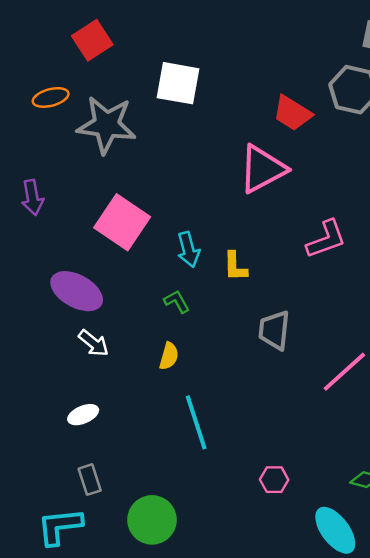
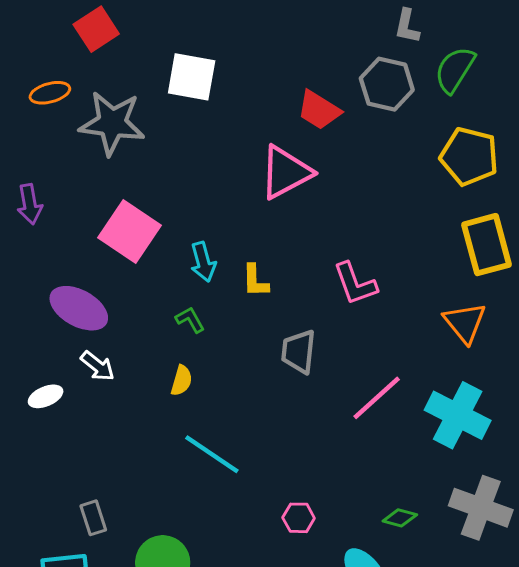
pink L-shape: (326, 239) -> (355, 284), moved, turned 90
white ellipse: (83, 415) -> (46, 396), moved
cyan line: (196, 422) -> (212, 454), turned -38

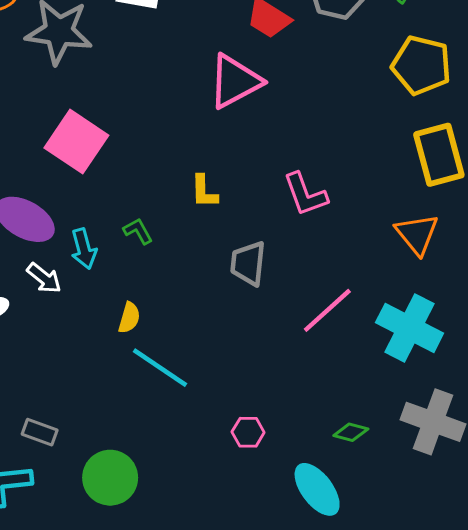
cyan arrow: (203, 262) -> (84, 249), moved
yellow semicircle: (181, 380) -> (129, 318), moved
gray rectangle: (93, 518) -> (40, 432), turned -52

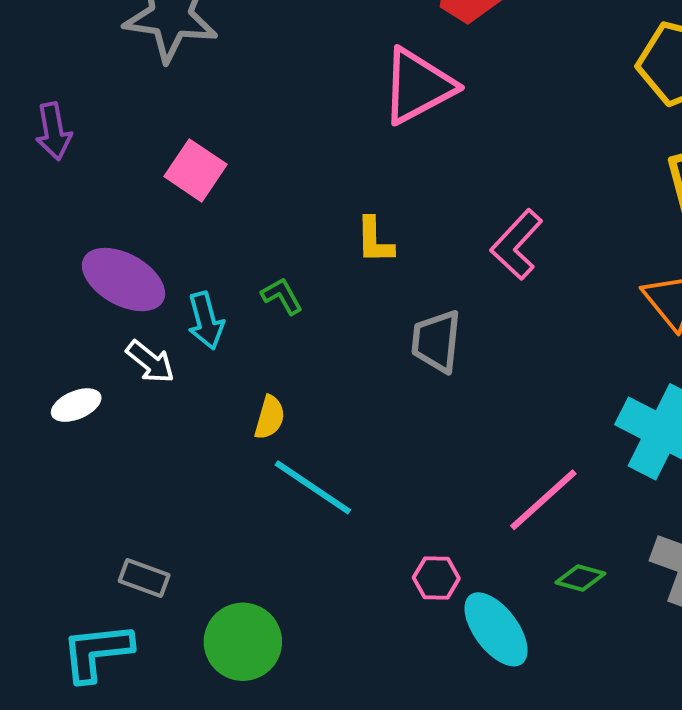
pink square: (76, 142) -> (196, 170), size x0.7
pink L-shape: (305, 194) -> (517, 245), turned 63
pink line: (327, 310) -> (543, 500), moved
cyan ellipse: (317, 489) -> (496, 629), moved

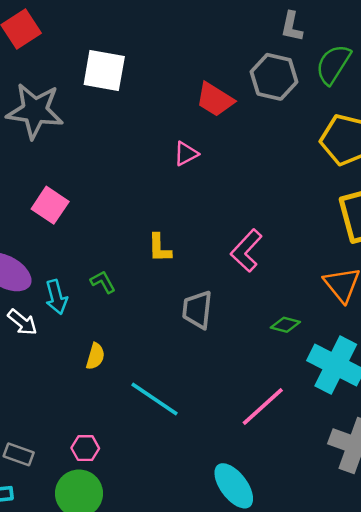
pink triangle: (418, 86) -> (186, 154), size x0.5
cyan line: (313, 487) -> (154, 399), moved
pink hexagon: (436, 578) -> (85, 448), moved
green diamond: (580, 578) -> (285, 325), moved

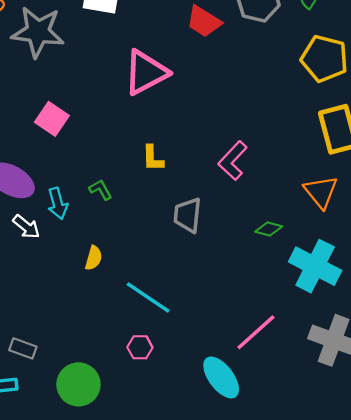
pink triangle: (186, 154) -> (146, 72), moved, size x2.0
pink line: (263, 407) -> (256, 332), moved
pink hexagon: (85, 448) -> (140, 347), moved

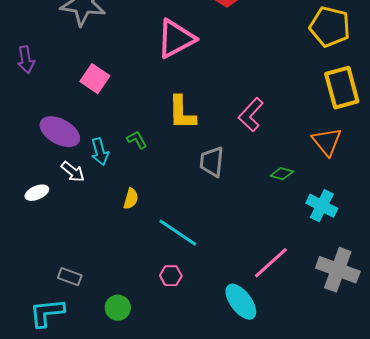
yellow L-shape: (153, 158) -> (182, 113), size x1.5
cyan cross: (315, 266) -> (322, 206), size x0.7
green circle: (78, 384) -> (118, 308), size x0.7

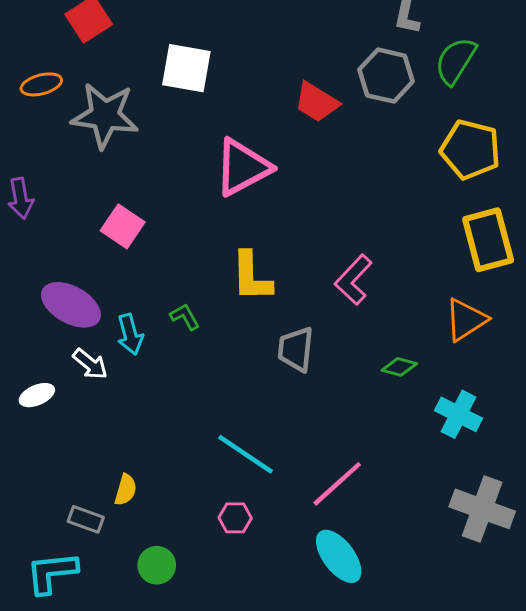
orange triangle: (327, 142) -> (466, 320), turned 36
yellow semicircle: (131, 199) -> (126, 490), moved
pink line: (271, 263) -> (337, 484), moved

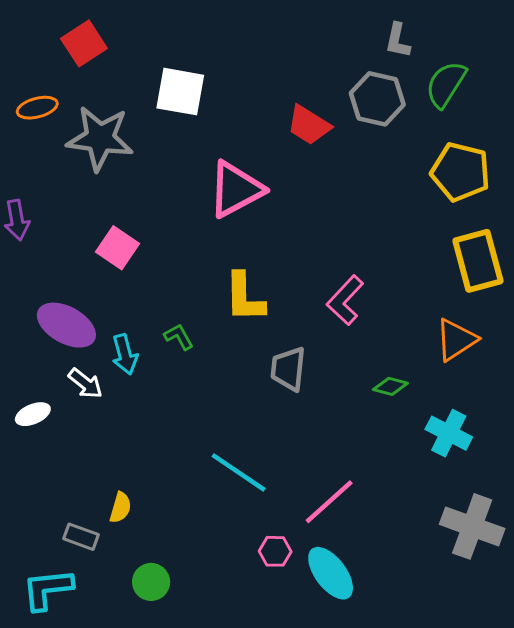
pink hexagon: (235, 518) -> (275, 551), moved

